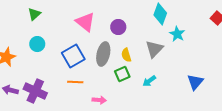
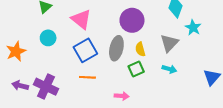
pink triangle: (85, 22) -> (81, 19), moved
purple circle: (118, 27) -> (132, 20), size x1.5
cyan arrow: (149, 81) -> (169, 69), moved, turned -128
pink arrow: (99, 100) -> (122, 96), moved

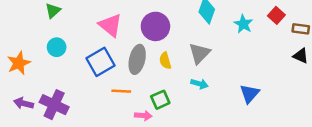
pink triangle: (81, 19) -> (110, 25), moved
cyan star: (193, 28) -> (243, 24), moved
green square: (136, 69) -> (160, 100), moved
orange line: (87, 77) -> (121, 91), moved

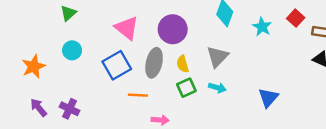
green square: (160, 100) -> (186, 88), moved
purple arrow: (24, 103) -> (39, 108), turned 36
purple cross: (54, 105) -> (70, 109), size x0.7

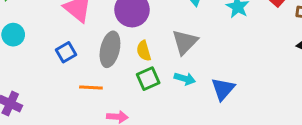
blue square: (117, 65) -> (66, 52), size x0.6
blue triangle: (268, 98) -> (223, 89), moved

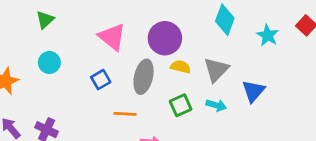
yellow semicircle: (144, 51) -> (181, 67), moved, turned 120
blue triangle: (223, 89) -> (253, 91), moved

